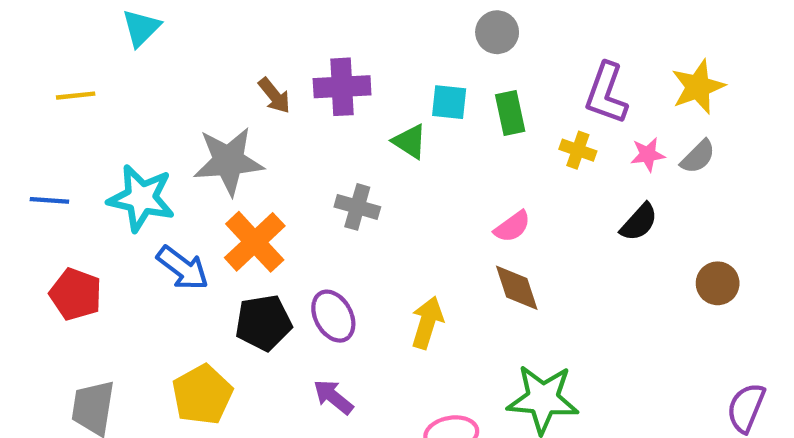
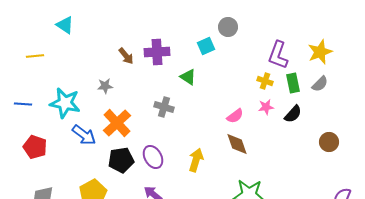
cyan triangle: (141, 28) -> (65, 25), turned -42
cyan square: (449, 102) -> (206, 46), moved, turned -30
green rectangle: (510, 113) -> (293, 83), moved
pink star: (648, 154) -> (266, 107), moved
gray star: (228, 161) -> (105, 86), size x0.5

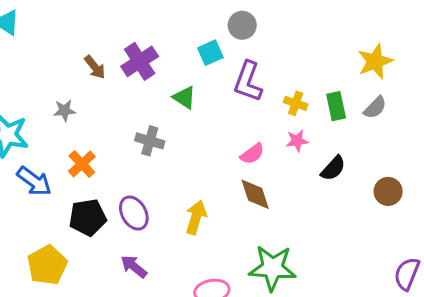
purple cross: (157, 52) -> (140, 61), turned -30
purple L-shape: (278, 55) -> (248, 82), moved
black semicircle: (293, 114) -> (333, 168), moved
orange cross: (117, 123) -> (82, 164), size x0.7

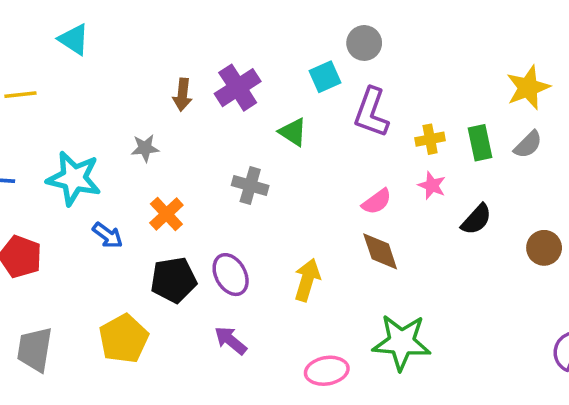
brown arrow: (95, 67) -> (182, 95), turned 45
yellow cross: (296, 103) -> (430, 139), turned -30
pink star: (297, 141) -> (432, 185), turned 30
blue arrow: (34, 181) -> (108, 235), size x0.7

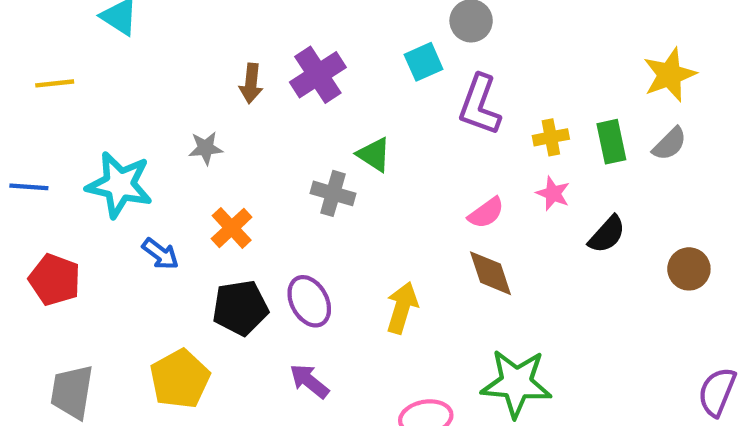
green triangle: (293, 132) -> (374, 155), moved

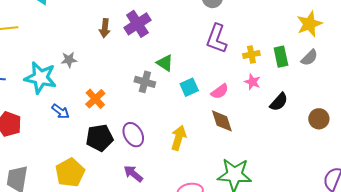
cyan square: (424, 62) -> (189, 87), moved
gray star: (206, 148) -> (69, 60), moved

